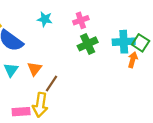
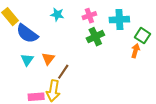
cyan cross: (124, 42) -> (119, 20), moved

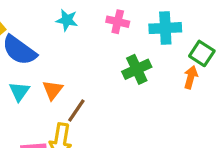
pink cross: (89, 16) -> (118, 22), turned 32
green cross: (95, 37) -> (137, 69), moved

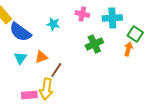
cyan star: (67, 20) -> (53, 24), moved
orange triangle: (53, 90) -> (41, 57), turned 32

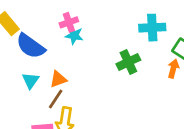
pink cross: (82, 14) -> (69, 22), moved, turned -32
brown line: (56, 70) -> (56, 99), moved

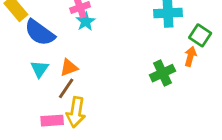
cyan star: (74, 36) -> (86, 21), turned 30
green cross: (128, 62) -> (162, 73), moved

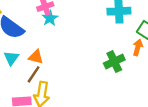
orange triangle: (69, 68) -> (36, 57), turned 35

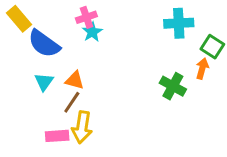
green cross: (114, 62) -> (173, 86), turned -36

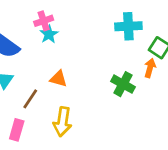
orange triangle: (75, 80) -> (58, 79), moved
yellow arrow: (82, 127) -> (62, 122), moved
pink rectangle: (57, 136) -> (17, 130), turned -70

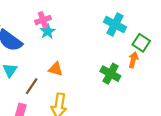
cyan cross: (128, 26) -> (115, 25), turned 30

